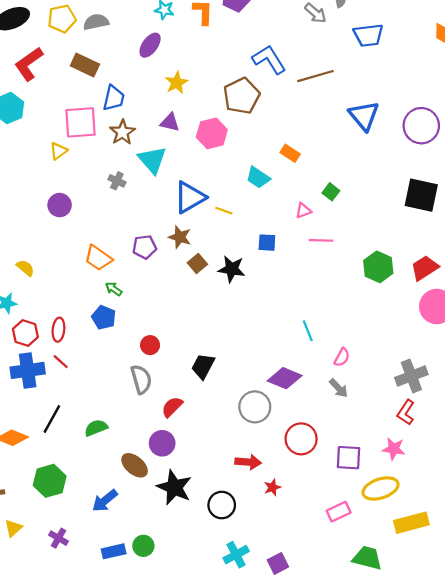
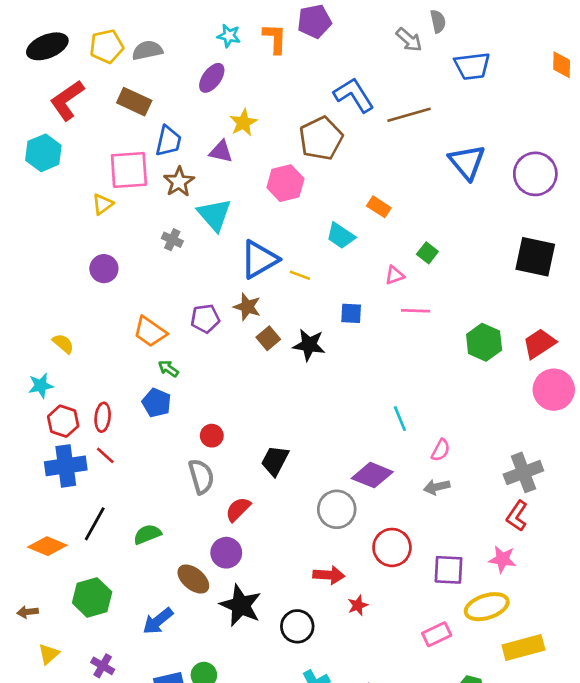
purple triangle: (170, 122) -> (221, 152), moved
gray arrow: (339, 388) -> (437, 487), turned 120

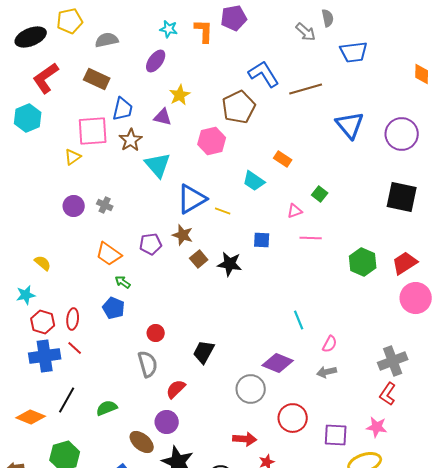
yellow pentagon: (107, 46) -> (70, 21), moved
orange diamond: (562, 65) -> (422, 74), moved
gray cross: (172, 240) -> (105, 205), moved

